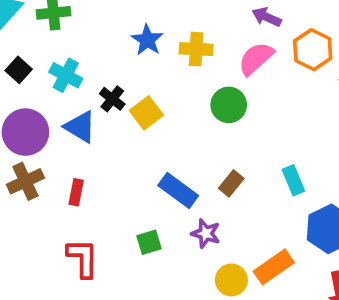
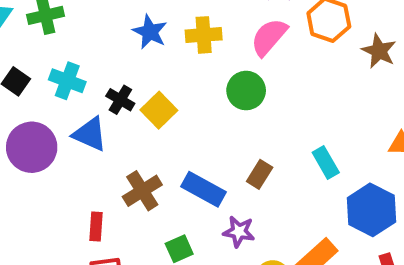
brown cross: (25, 181) -> (142, 191), moved
red rectangle: (76, 192) -> (96, 227), moved

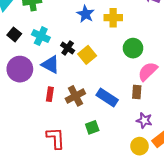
pink semicircle: (269, 37) -> (148, 71), moved
brown rectangle: (260, 174) -> (137, 92), turned -32
red rectangle: (96, 227) -> (50, 94), moved
purple star: (239, 232) -> (144, 121), moved

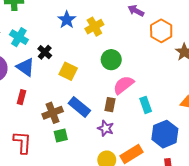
yellow cross: (113, 18) -> (94, 27), turned -36
yellow square: (87, 55) -> (68, 71), moved, turned -30
brown cross: (75, 96) -> (53, 113), moved
purple star: (144, 121) -> (106, 128), moved

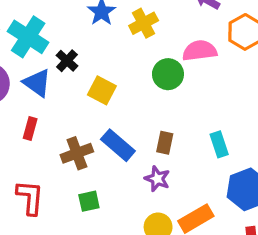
cyan cross: (19, 37) -> (28, 37), size x1.4
pink semicircle: (123, 85) -> (200, 51), moved, turned 30
green square: (61, 136) -> (89, 201), moved

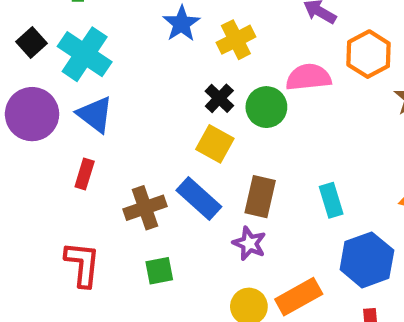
black cross: (67, 61) -> (219, 98), moved
yellow square: (102, 90) -> (215, 144), moved
brown rectangle: (165, 143) -> (260, 197), size x1.4

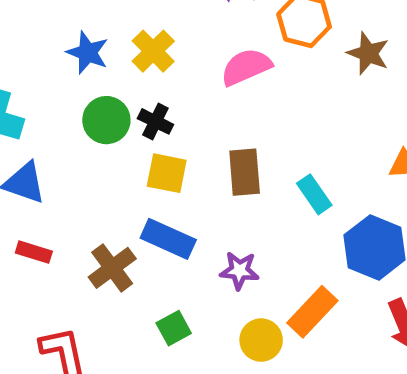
green circle: (266, 107) -> (106, 120), moved
red rectangle: (85, 174) -> (34, 252), turned -72
brown rectangle: (260, 197) -> (245, 172), moved
green square: (159, 271) -> (174, 328), moved

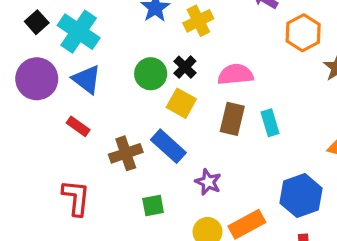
pink semicircle: (246, 67) -> (235, 74), moved
green circle: (106, 120) -> (151, 74), moved
cyan rectangle: (314, 194) -> (270, 123), moved

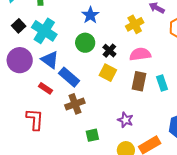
yellow cross: (198, 21) -> (135, 24), moved
green circle: (151, 74) -> (85, 43), moved
blue rectangle: (168, 146) -> (69, 77), moved
red L-shape: (76, 198) -> (35, 119), moved

